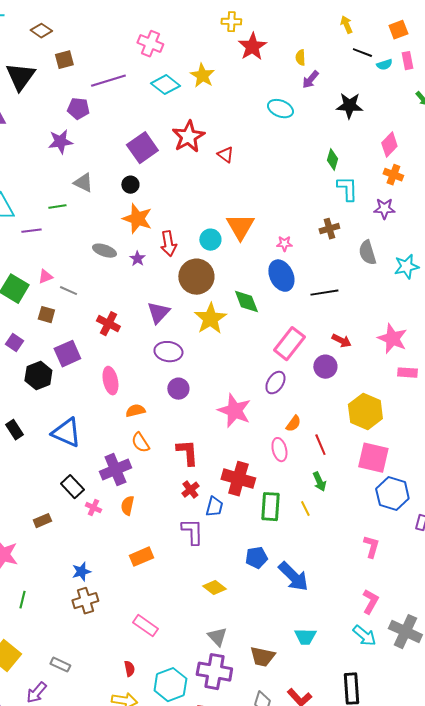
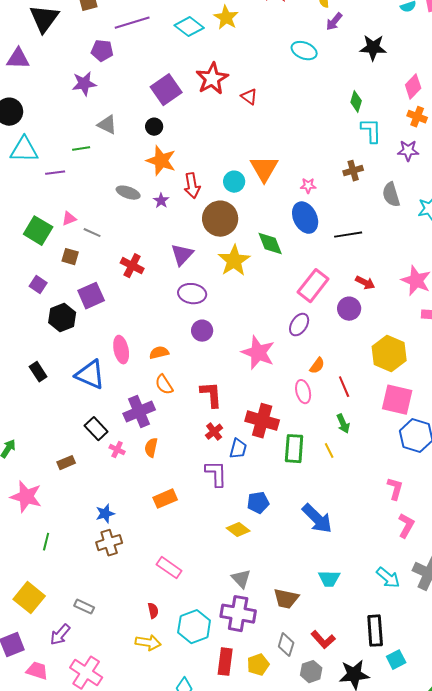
pink ellipse: (110, 381) -> (121, 350), moved
blue pentagon: (256, 558) -> (258, 503), moved
pink L-shape: (370, 602) -> (406, 526), moved

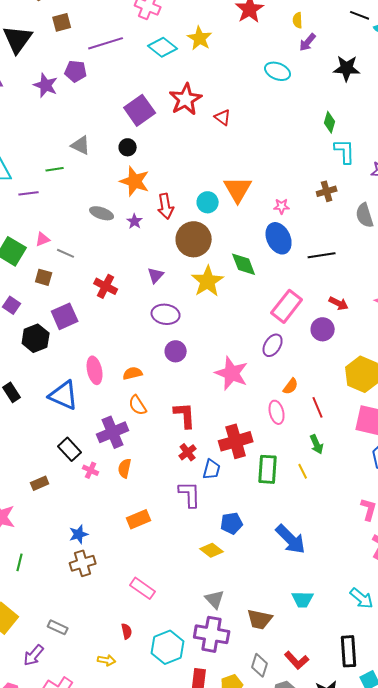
purple star: (84, 84) -> (46, 85), moved, turned 30
purple triangle: (182, 255) -> (156, 275), size x0.7
red cross: (262, 421) -> (236, 441), turned -32
yellow arrow: (148, 643) -> (107, 660), moved, size x0.7

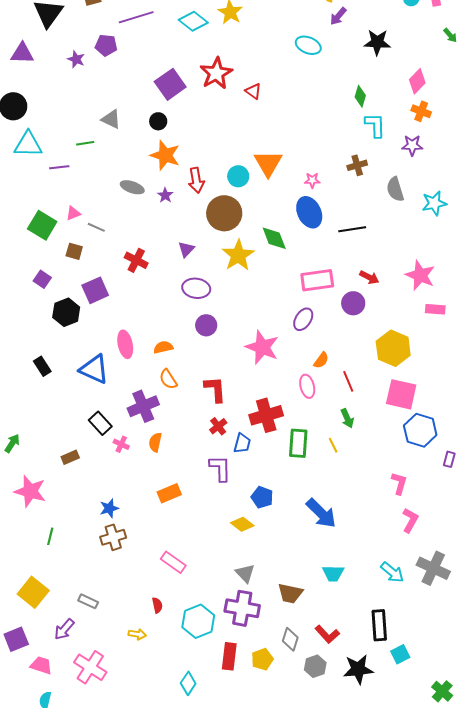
purple star: (46, 85) -> (76, 59), size x0.7
pink rectangle: (287, 306) -> (317, 280), turned 44
blue pentagon: (232, 523) -> (262, 497), turned 30

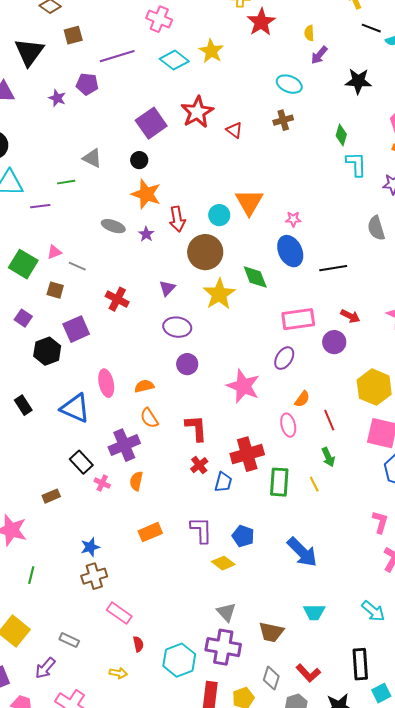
brown cross: (357, 165) -> (283, 120), moved
purple L-shape: (220, 468) -> (201, 530), moved
pink rectangle: (173, 562) -> (119, 613), moved

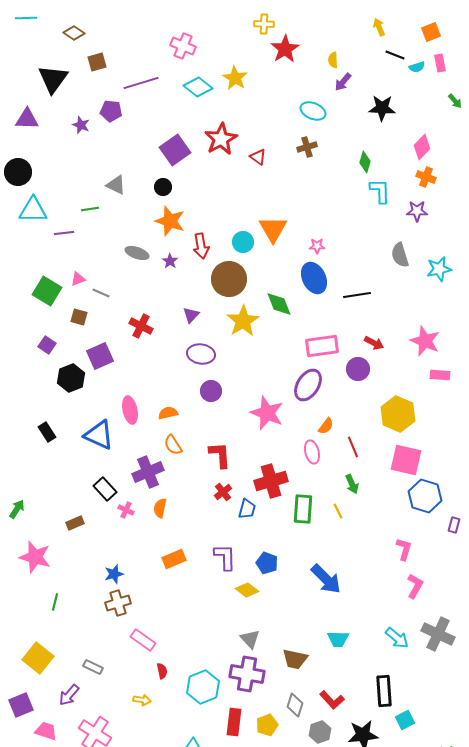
purple ellipse: (284, 358) -> (308, 385), size x1.4

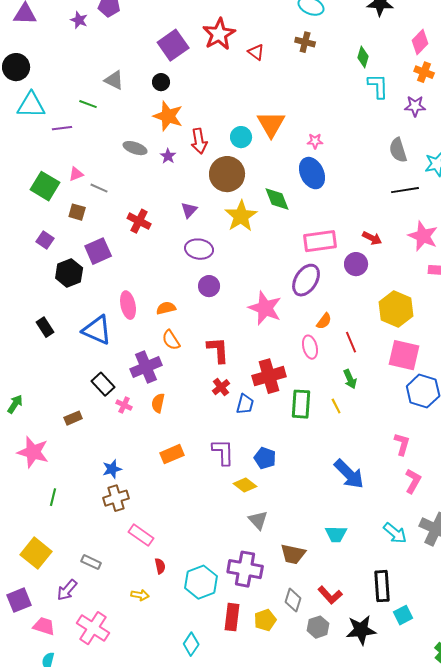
brown cross: (307, 147) -> (305, 42), turned 30
green line: (90, 209) -> (88, 104), turned 30
black line: (357, 295) -> (405, 190), moved
blue arrow: (326, 579) -> (349, 474), moved
gray triangle: (250, 639) -> (258, 520), moved

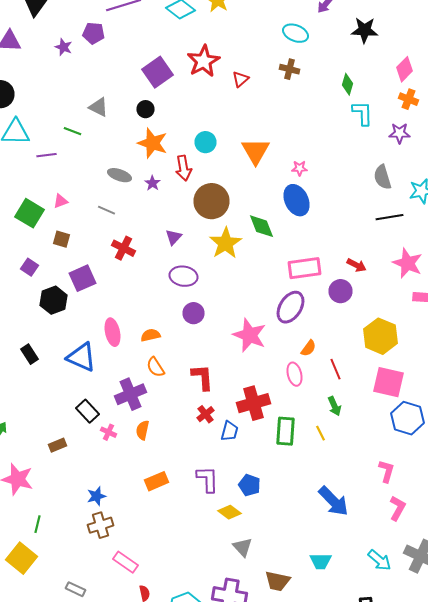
red triangle: (256, 52) -> (240, 79), turned 42
cyan circle: (241, 137) -> (206, 142), moved
gray line: (99, 188) -> (106, 210), moved
yellow square: (36, 553) -> (22, 558), moved

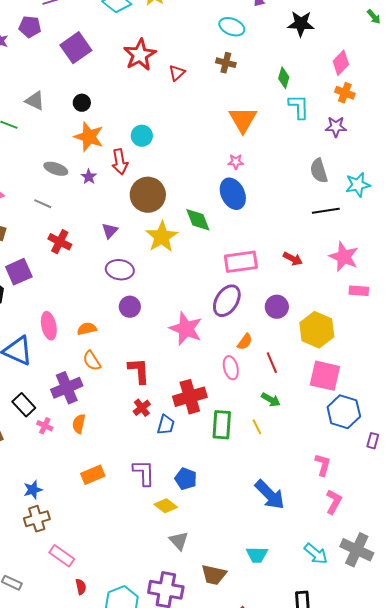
purple square: (158, 72) -> (76, 48), moved
orange triangle: (256, 151) -> (243, 120), moved
purple circle: (340, 291) -> (277, 307), moved
green arrow: (334, 406) -> (271, 400), turned -36

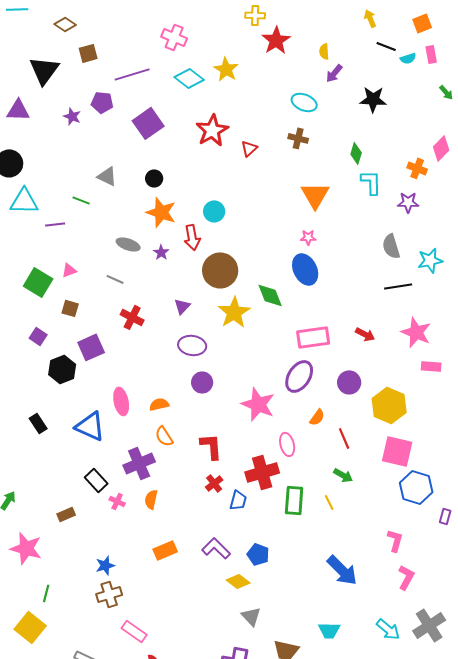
pink diamond: (341, 63) -> (441, 148), moved
pink ellipse: (231, 368) -> (287, 444), moved
purple L-shape: (144, 473) -> (216, 548), turned -44
gray cross: (357, 550) -> (429, 625), turned 32

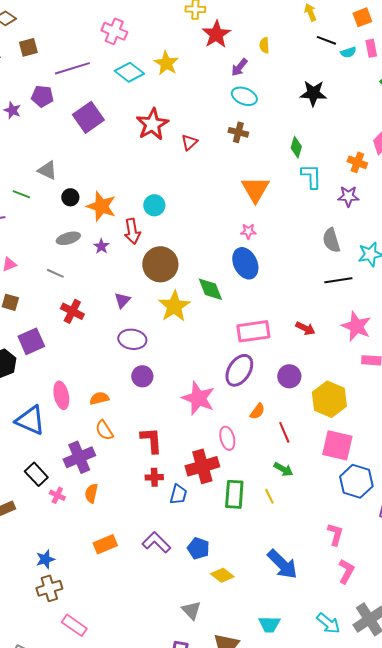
purple arrow: (334, 73) -> (239, 67), moved
black circle: (154, 178) -> (70, 197), moved
gray ellipse: (128, 244) -> (68, 238), turned -35
red cross: (214, 483) -> (154, 477), turned 36
yellow diamond: (238, 581) -> (222, 575), moved

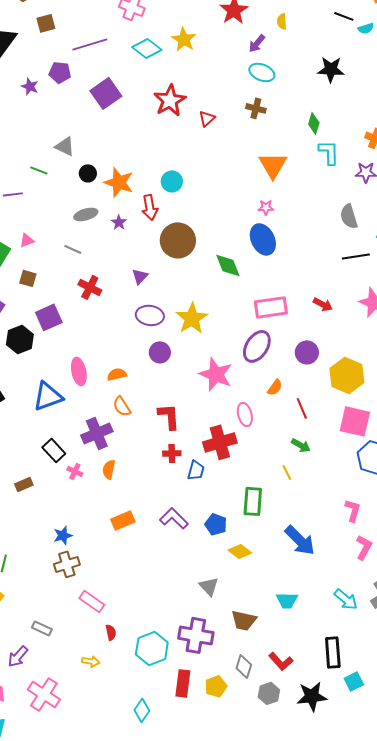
yellow star: (174, 306) -> (192, 318), moved
blue triangle: (30, 420) -> (48, 396), turned -44
green rectangle: (234, 494) -> (253, 501), moved

